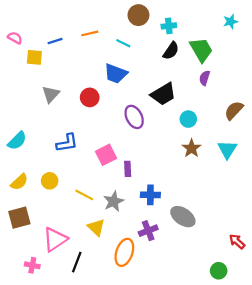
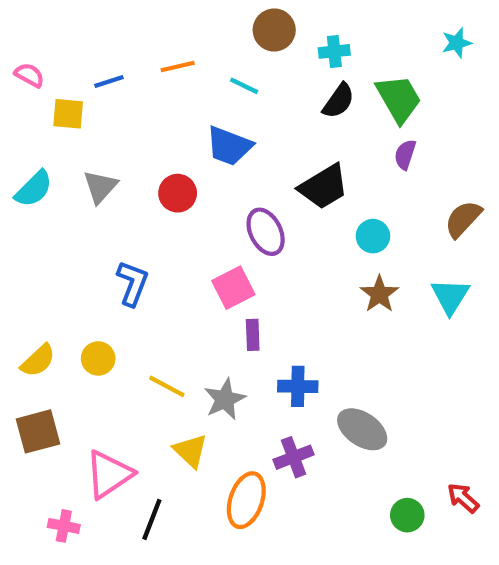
cyan semicircle: (17, 141) -> (34, 189), moved
blue L-shape: (67, 143) -> (133, 283), turned -60
pink square: (106, 155) -> (233, 288), moved
red arrow: (237, 242) -> (463, 498), moved
green circle: (219, 271) -> (407, 515), moved

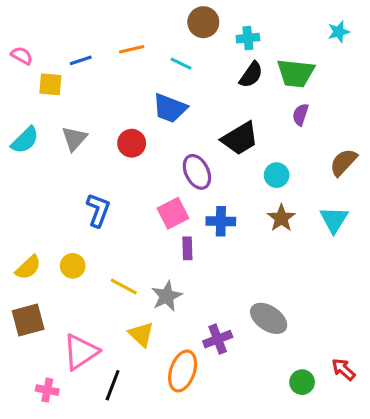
green trapezoid: (399, 99) -> (296, 73), turned 126
blue cross: (298, 386) -> (221, 221), moved

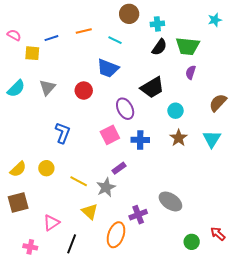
purple rectangle: (187, 248) -> (119, 168), moved, turned 56
pink triangle: (81, 352) -> (51, 223), size x0.7

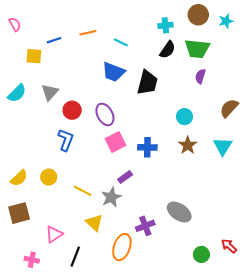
brown circle: (129, 14) -> (198, 15), moved
pink semicircle: (14, 35) -> (15, 24), moved, turned 32
black trapezoid: (152, 87) -> (147, 83), moved, turned -45
red circle: (84, 91) -> (72, 110), moved
purple ellipse: (125, 109) -> (105, 114), moved

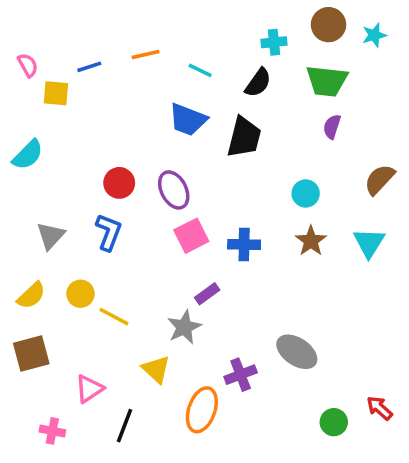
pink semicircle: (15, 24) -> (28, 65), moved
black semicircle: (168, 50) -> (258, 83), moved
gray triangle: (50, 92) -> (51, 236), moved
yellow line: (83, 191) -> (114, 317), moved

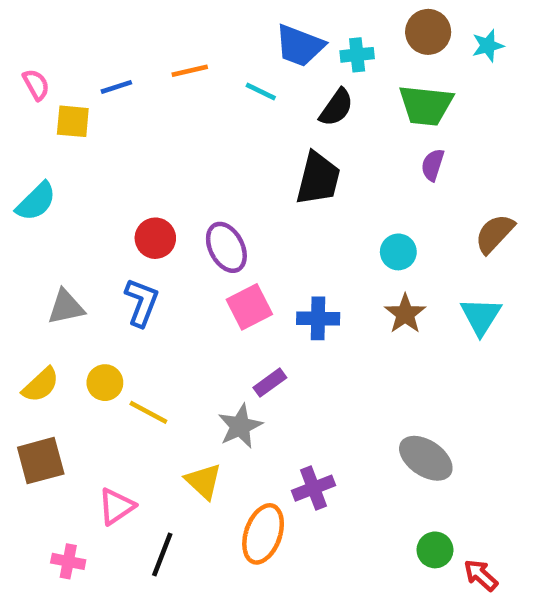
blue trapezoid: (188, 120) -> (300, 46), moved
gray triangle: (51, 236) -> (66, 307), turned 36
gray ellipse: (297, 352) -> (426, 458), moved
red arrow: (380, 408) -> (481, 575), moved

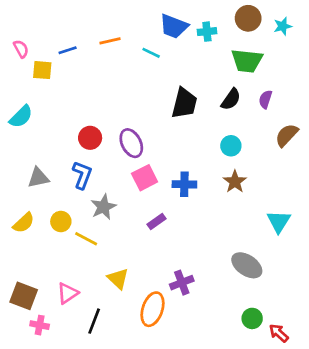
black semicircle: (336, 108) -> (231, 99), moved
purple semicircle: (433, 165) -> (265, 99), moved
cyan triangle: (481, 316) -> (279, 221), moved
gray star: (240, 426) -> (103, 207), moved
brown square: (41, 461) -> (24, 296), moved, turned 36

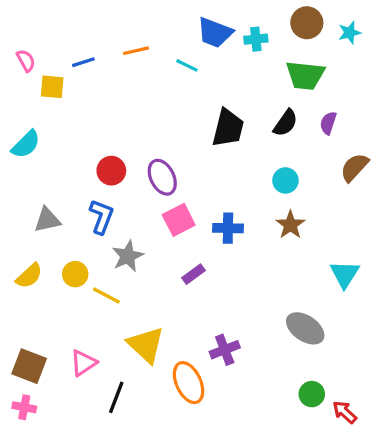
yellow triangle: (118, 279) -> (146, 345), size x1.4
orange ellipse: (153, 309) -> (189, 383), turned -44
pink cross: (40, 325) -> (24, 407), moved

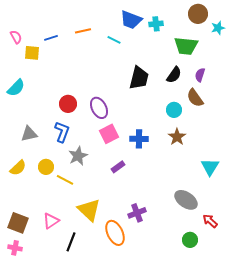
brown circle: (307, 23) -> (198, 14), moved
cyan star: (350, 33) -> (218, 28), moved
brown semicircle: (354, 167) -> (195, 98), moved, turned -78
red arrow: (345, 412) -> (210, 221), moved

